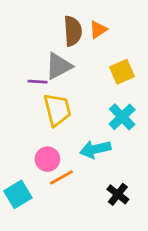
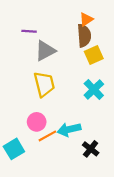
orange triangle: (98, 30) -> (86, 19), moved
brown semicircle: (73, 31) -> (84, 36), moved
purple line: (38, 82) -> (29, 31), moved
cyan arrow: (95, 149) -> (69, 129), moved

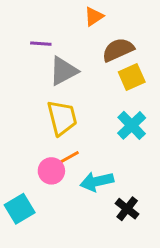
orange triangle: (86, 19) -> (94, 16), moved
brown semicircle: (84, 36) -> (118, 50), turned -110
orange line: (47, 136) -> (67, 159), moved

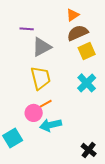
orange triangle: (94, 16) -> (73, 15), moved
cyan arrow: (97, 181) -> (51, 125), moved
black cross: (127, 209) -> (89, 150), moved

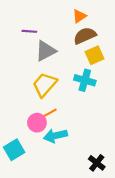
yellow trapezoid: (41, 78) -> (45, 85), turned -125
cyan cross: (87, 83) -> (85, 80), moved, turned -30

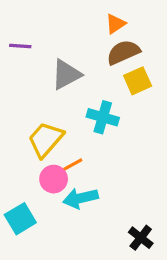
purple line: (29, 31) -> (20, 46), moved
cyan cross: (85, 80) -> (103, 117), moved
yellow trapezoid: (45, 85) -> (46, 139), moved

